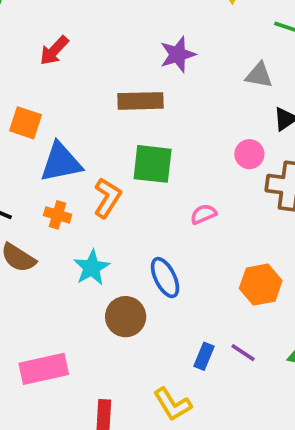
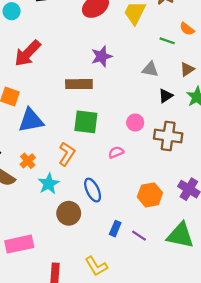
red arrow: (54, 50) -> (28, 53), size x1.5
pink circle: (249, 154) -> (135, 123), moved
orange L-shape: (107, 198) -> (67, 154), moved
orange cross: (58, 215) -> (28, 161), moved, turned 32
blue rectangle: (204, 356) -> (115, 229), moved

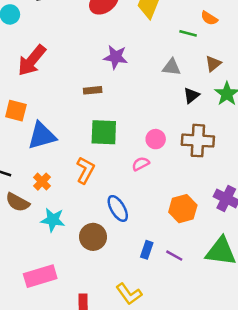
purple star: (102, 56) -> (116, 57), turned 30
brown rectangle: (79, 84) -> (93, 90), size x0.6
pink circle: (135, 123) -> (156, 139), moved
cyan star: (49, 184) -> (53, 220), moved, turned -30

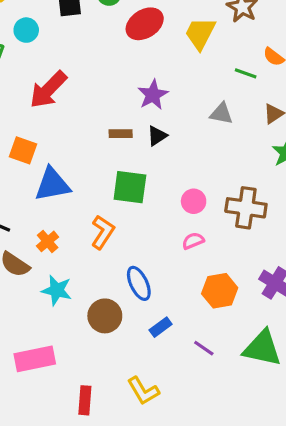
purple star: (116, 57) -> (153, 95), turned 30
black triangle: (191, 95) -> (157, 136), moved
pink semicircle: (141, 164) -> (193, 241), moved
blue rectangle: (147, 250) -> (161, 327), moved, turned 30

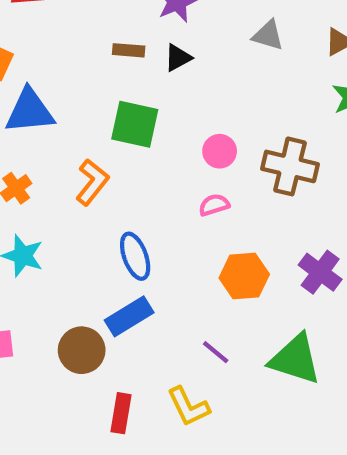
brown circle: (105, 316) -> (82, 350), moved
blue rectangle: (161, 327) -> (129, 316), moved, size x1.5
yellow L-shape: (143, 391) -> (188, 407), moved
red rectangle: (85, 400) -> (121, 413), moved

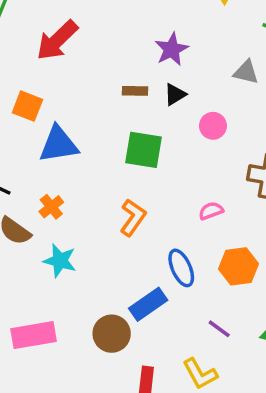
pink circle: (220, 151) -> (213, 126), moved
orange L-shape: (92, 182) -> (133, 217), moved
blue ellipse: (135, 256) -> (181, 268), moved

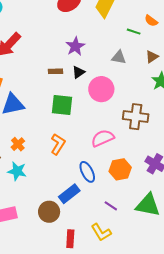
pink circle: (213, 126) -> (101, 89), size x1.6
orange cross: (51, 207) -> (18, 144), moved
pink semicircle: (211, 211) -> (103, 138), size x1.6

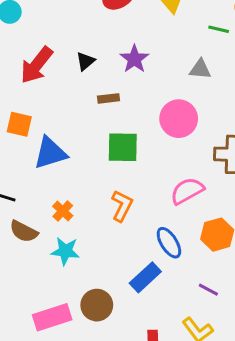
black triangle: (79, 72) -> (85, 61), moved
brown circle: (49, 212) -> (97, 305), moved

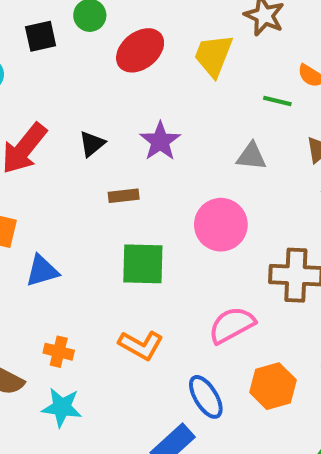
blue triangle: (50, 153) -> (42, 271), size x0.7
orange L-shape: (122, 206) -> (141, 345), turned 92
orange cross: (63, 211) -> (59, 352), turned -30

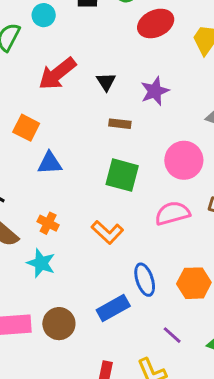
black triangle: (92, 144) -> (106, 82), turned -36
pink semicircle: (232, 325) -> (172, 213), moved

